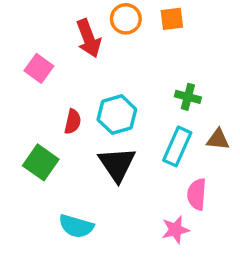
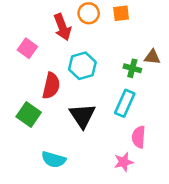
cyan hexagon: (117, 115) -> (82, 66), moved
red semicircle: (73, 122) -> (51, 86), size x1.5
brown triangle: (218, 139) -> (152, 57), moved

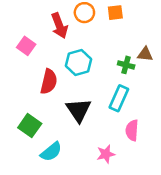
green square: (29, 114) -> (30, 126), moved
cyan semicircle: (54, 159) -> (51, 152), turned -55
pink star: (124, 162) -> (106, 154), moved

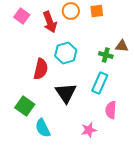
pink square: (26, 46) -> (22, 16), moved
cyan semicircle: (51, 152) -> (43, 128), turned 102

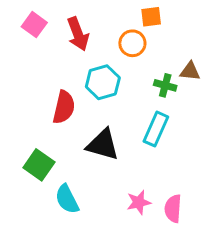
orange circle: (71, 11) -> (132, 43), moved
black triangle: (66, 93) -> (103, 145), turned -40
pink semicircle: (111, 110) -> (173, 209), moved

